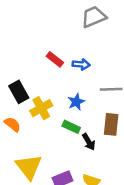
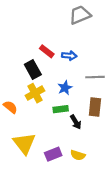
black rectangle: (19, 92) -> (33, 70), moved
green rectangle: (71, 127) -> (61, 109), turned -32

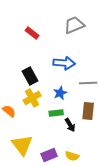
red rectangle: (47, 51) -> (32, 33), moved
blue arrow: (69, 56) -> (64, 63), size x1.5

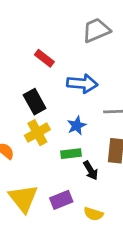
red rectangle: (32, 33) -> (44, 58), moved
purple rectangle: (49, 155) -> (61, 200), moved

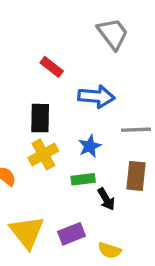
gray trapezoid: (96, 30) -> (113, 34), turned 76
black rectangle: (35, 102) -> (40, 118), turned 30

